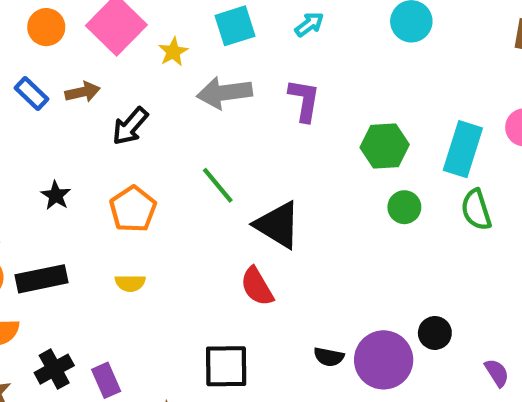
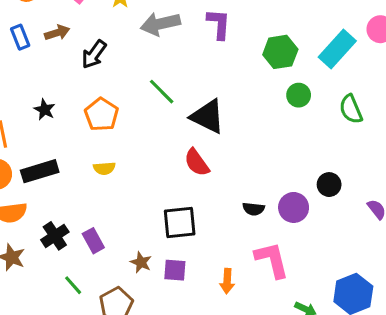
blue rectangle: (31, 94) -> (20, 37), turned 30
cyan rectangle: (463, 149) -> (337, 49), turned 30
green semicircle: (476, 210) -> (351, 109), moved
purple circle: (384, 360) -> (294, 207), size x0.7

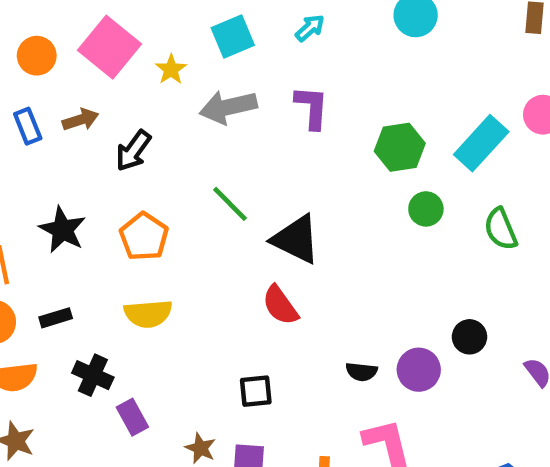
black star: (45, 110) -> (63, 230), size x1.5
yellow semicircle: (104, 168) -> (148, 314), size x1.5
black rectangle: (40, 171) -> (56, 318), size x0.6
black square: (180, 222) -> (256, 391), size x0.7
black cross: (55, 236) -> (93, 375), moved, turned -32

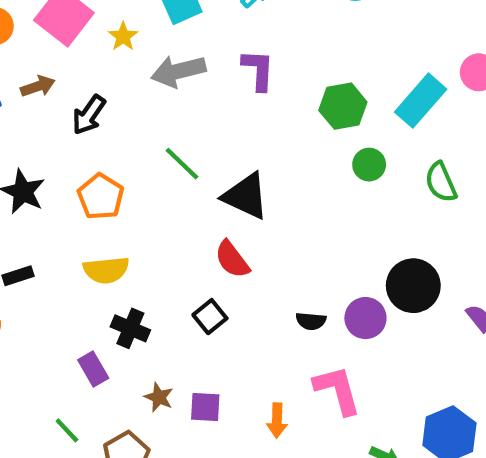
black circle: (469, 337) -> (413, 286), size x1.6
black cross: (93, 375) -> (130, 328), moved
black square: (256, 391) -> (210, 317), moved, turned -32

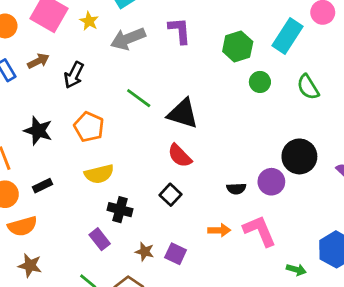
purple square: (205, 407) -> (176, 254), turned 30
orange arrow: (277, 420) -> (219, 230), moved, turned -85

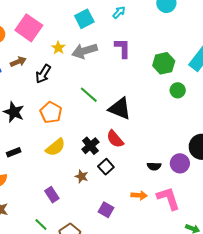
yellow star: (89, 21) -> (58, 48), moved
yellow semicircle: (99, 174) -> (55, 147), turned -30
black cross: (120, 210) -> (90, 146), moved, turned 30
brown star: (145, 252) -> (82, 176), moved

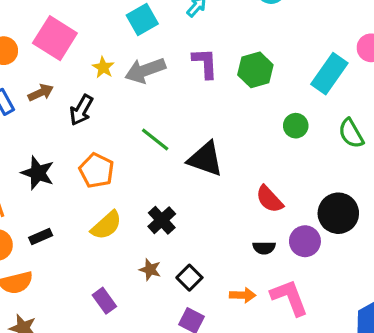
green hexagon: (164, 63) -> (255, 70), moved
red semicircle: (115, 139) -> (269, 199), moved
black square: (106, 167) -> (189, 278), moved

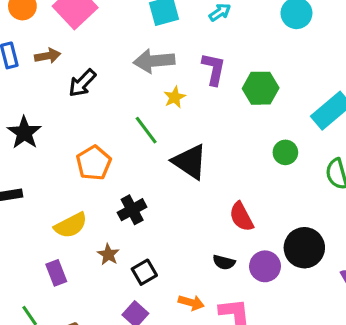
yellow star: (103, 67) -> (175, 97), moved
orange pentagon: (97, 171) -> (94, 163), moved
yellow semicircle: (106, 225) -> (71, 225), moved

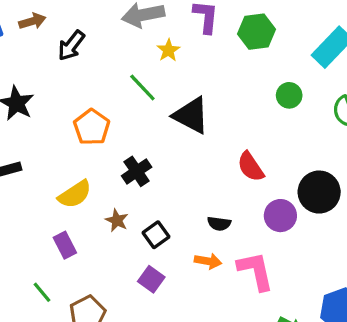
black semicircle: (224, 262) -> (219, 224), moved

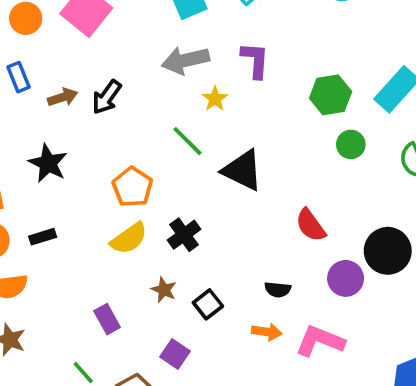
brown arrow: (32, 21) -> (63, 97), moved
green hexagon: (256, 32) -> (331, 95), moved
yellow semicircle: (75, 194) -> (129, 238), moved
pink L-shape: (256, 271) -> (320, 341), turned -54
purple square: (151, 279) -> (175, 354), moved

